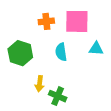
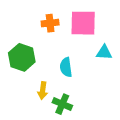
cyan semicircle: (61, 52) -> (66, 67), moved

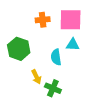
cyan triangle: (104, 52) -> (73, 45), moved
yellow arrow: (43, 91) -> (36, 77), turned -32

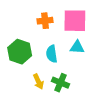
cyan semicircle: (56, 57) -> (52, 54), moved
green cross: (53, 88) -> (61, 83), moved

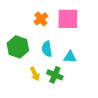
orange cross: (45, 21) -> (41, 19), turned -32
cyan triangle: (77, 47) -> (70, 57), moved

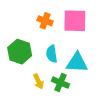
orange cross: (41, 19) -> (45, 21), turned -32
cyan triangle: (70, 57) -> (77, 63), size x1.5

